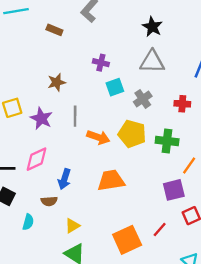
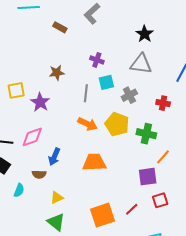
gray line: (75, 116) -> (86, 93), moved

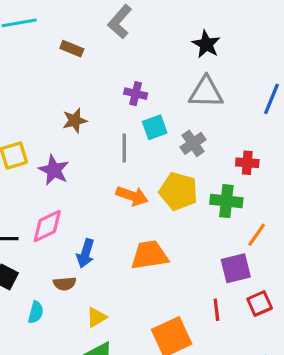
red cross: (163, 103) -> (247, 163), moved
red line: (132, 209) -> (216, 310), moved, turned -48

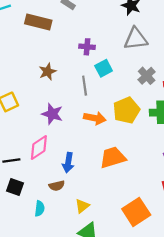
brown rectangle: (72, 49) -> (38, 22), size x1.6
gray cross: (193, 143) -> (147, 76), moved
purple star: (54, 170) -> (52, 114), moved
yellow pentagon: (178, 191) -> (126, 110), turned -30

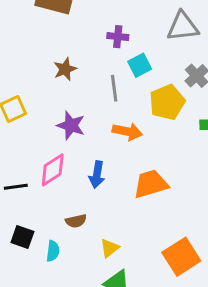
yellow pentagon: (126, 110) -> (167, 102), moved
blue arrow: (68, 163) -> (97, 175), moved
black square: (15, 187) -> (22, 237), moved

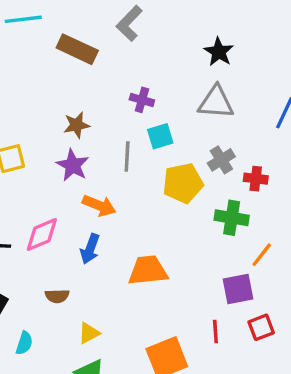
purple star: (71, 125) -> (73, 165), moved
orange arrow: (127, 132) -> (99, 206), moved
cyan semicircle: (53, 251) -> (24, 343), moved

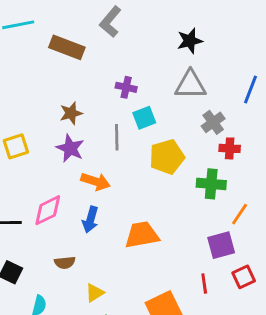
black star: (219, 52) -> (190, 41), turned 30
gray cross: (221, 160) -> (213, 122), moved

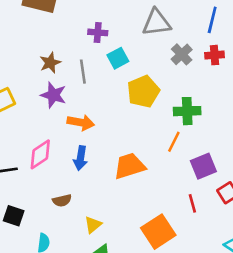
gray line: (117, 137) -> (83, 72), moved
red cross: (230, 148) -> (215, 55), moved
orange line: (240, 214) -> (174, 142), moved

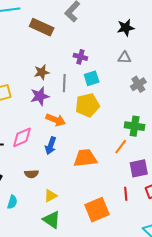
gray triangle: (156, 23) -> (124, 58), size x0.6
yellow pentagon: (143, 91) -> (87, 105), moved
purple star: (53, 95) -> (40, 96), turned 30

